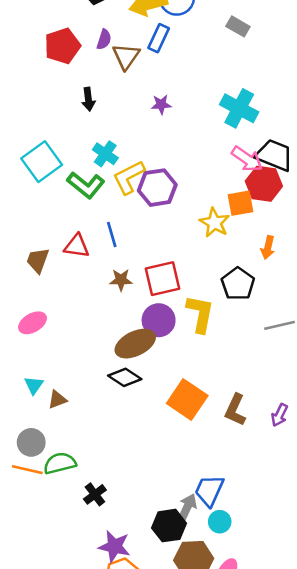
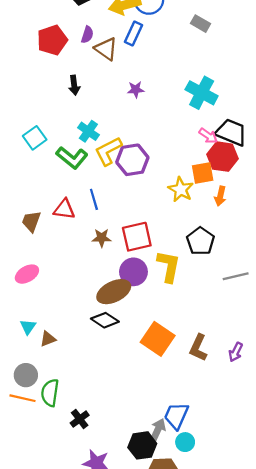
brown triangle: (126, 56) -> (106, 49), turned -30
pink arrow: (247, 159) -> (208, 136), size x0.7
cyan square: (42, 162) -> (35, 138), size x0.7
orange arrow: (268, 247) -> (220, 196), moved
green semicircle: (60, 463) -> (50, 393), turned -68

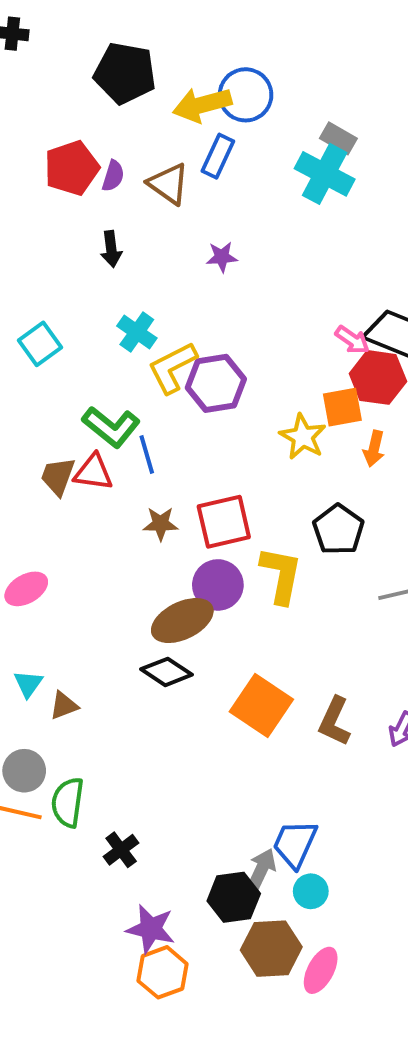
purple semicircle: (87, 35) -> (113, 176), moved
cyan cross: (202, 93) -> (325, 174), moved
green L-shape: (72, 158) -> (111, 427), moved
brown trapezoid: (31, 221) -> (58, 476), moved

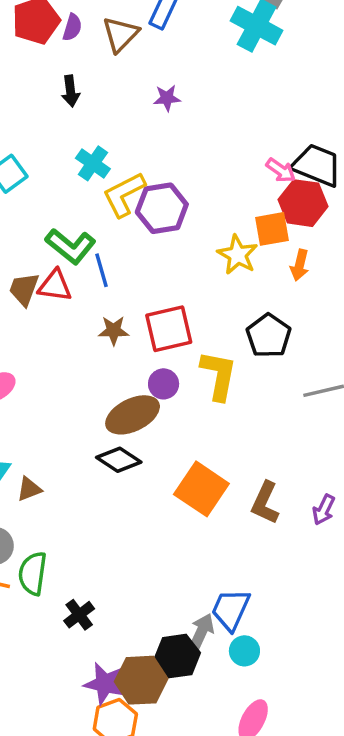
brown triangle: (168, 184) -> (120, 34), turned 39
purple circle: (218, 585) -> (164, 384), size x0.7
brown hexagon: (271, 949) -> (141, 680), moved

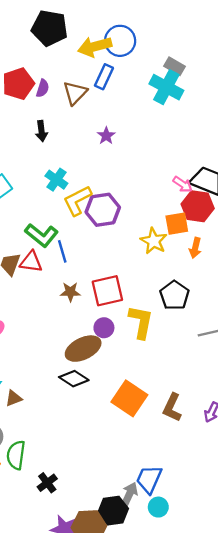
purple star: (167, 98) -> (106, 136), turned -30

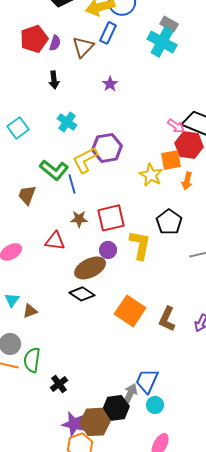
yellow L-shape: (77, 200) -> (85, 160), moved
red triangle: (31, 262) -> (55, 241), moved

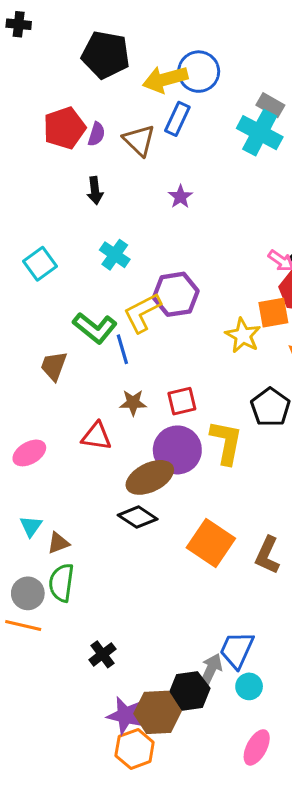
brown triangle: (83, 47) -> (139, 140), turned -30
red square: (111, 218) -> (182, 401), size x0.7
purple circle: (108, 250) -> (177, 450), size x1.8
green semicircle: (32, 360) -> (61, 583), moved

